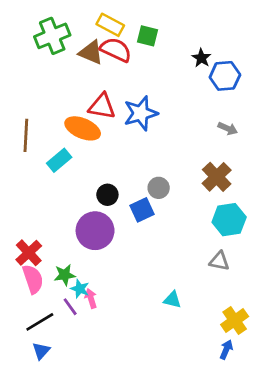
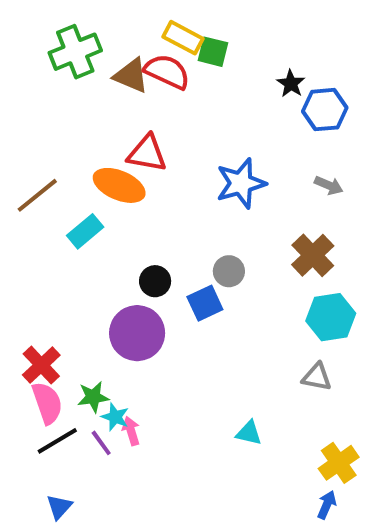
yellow rectangle: (110, 25) -> (183, 38), moved
blue star: (141, 113) -> (241, 183), moved
brown line: (26, 135) -> (37, 195), turned 48
black line: (40, 322) -> (57, 441), moved

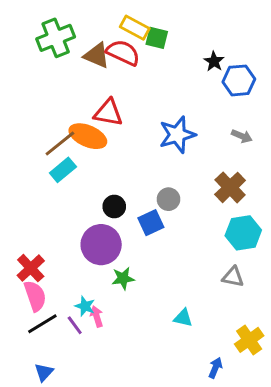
brown line: (37, 195) -> (60, 143), moved
green star: (93, 397) -> (123, 278), moved
blue arrow: (327, 505) -> (215, 368), moved

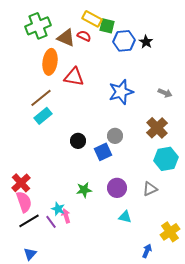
red semicircle: (123, 53) -> (84, 36), size x0.6
blue hexagon: (239, 80) -> (124, 41), moved
orange ellipse: (88, 136) -> (50, 62), moved, turned 75
purple circle: (101, 245) -> (117, 188), moved, size x0.7
gray triangle: (233, 277) -> (150, 189), moved, turned -35

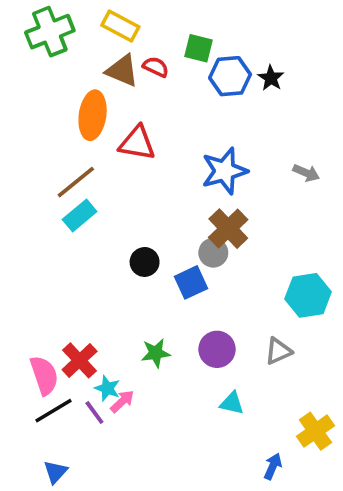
yellow rectangle: (92, 19) -> (120, 26), moved
green cross: (38, 26) -> (50, 32), moved
brown cross: (157, 128) -> (228, 229), moved
red cross: (21, 183) -> (80, 360), moved
pink arrow: (66, 216) -> (122, 401), turned 64

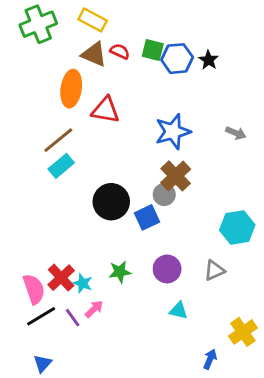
green square: (198, 48) -> (153, 50), moved
black circle: (145, 262) -> (111, 202), size x1.6
cyan star: (107, 388) -> (83, 283), moved

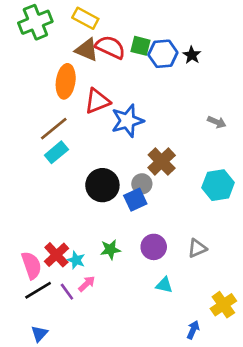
red semicircle: (120, 51) -> (110, 47), size x1.6
red triangle: (106, 110) -> (97, 101), turned -32
blue star: (173, 132) -> (127, 121), moved
gray circle: (164, 195) -> (142, 184), moved
cyan hexagon: (237, 227) -> (218, 185), moved

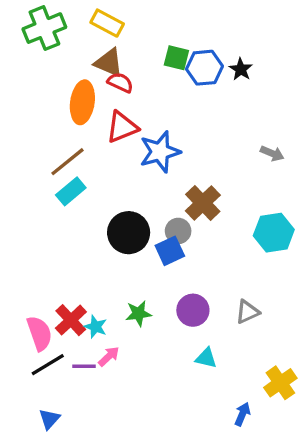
red semicircle: (110, 47) -> (120, 82), moved, size x0.7
purple line: (67, 292) -> (84, 366), turned -54

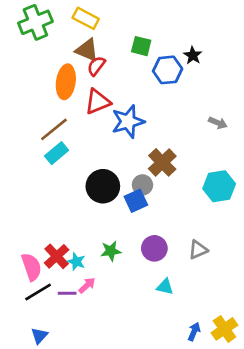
blue hexagon: (204, 68) -> (168, 70), moved
red semicircle: (120, 82) -> (96, 66), turned -78
yellow cross: (280, 383) -> (224, 329), moved

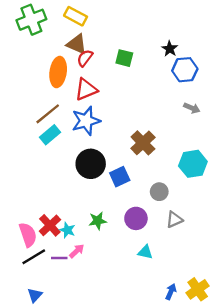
green square: (141, 46) -> (124, 58), moved
blue hexagon: (168, 70) -> (185, 70), moved
blue star: (128, 121) -> (86, 121), moved
gray circle: (142, 185) -> (159, 192), moved

